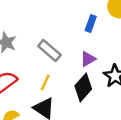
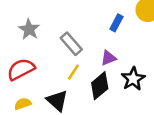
yellow line: (45, 83) -> (73, 72), moved

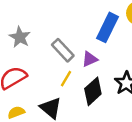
blue rectangle: (116, 23) -> (107, 27), size x1.6
purple triangle: (108, 58) -> (90, 59), moved

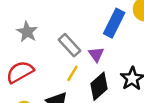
purple triangle: (90, 59) -> (96, 54), turned -42

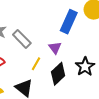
gray rectangle: (70, 45) -> (22, 39), moved

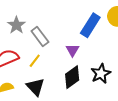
yellow line: (36, 64) -> (35, 61), moved

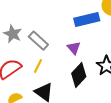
blue rectangle: (90, 25) -> (87, 20), turned 55

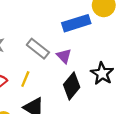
gray rectangle: (38, 41) -> (38, 49), moved

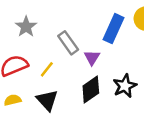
blue rectangle: (76, 23) -> (114, 29), turned -64

